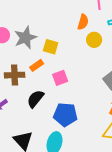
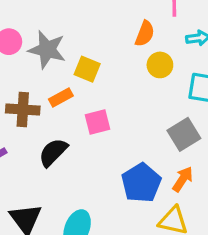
gray star: (25, 38) -> (47, 50), turned 30
blue pentagon: (65, 115) -> (141, 183), moved, turned 30

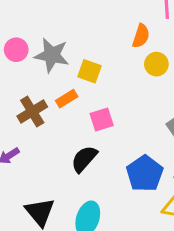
brown cross: (23, 110) -> (32, 112), turned -32
black semicircle: (53, 152) -> (84, 159), moved

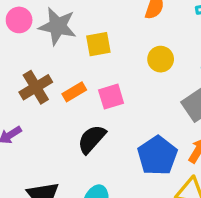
yellow circle: (156, 64) -> (161, 59), moved
yellow square: (89, 71) -> (98, 44), turned -30
orange rectangle: (67, 99) -> (74, 92), moved

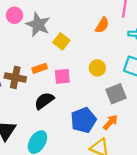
yellow square: (98, 44) -> (61, 41), turned 35
yellow circle: (161, 59) -> (97, 68), moved
brown cross: (36, 87) -> (15, 77), moved, turned 30

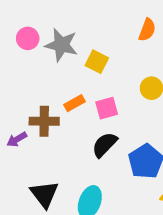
black semicircle: (44, 101) -> (105, 145), moved

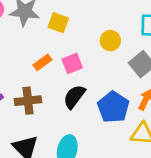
brown cross: (44, 121) -> (28, 101), moved

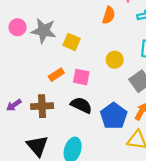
pink square: (72, 63) -> (81, 77), turned 30
black semicircle: (74, 97) -> (81, 105), turned 75

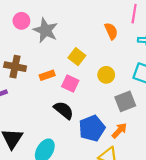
orange semicircle: (109, 15) -> (111, 31), turned -56
yellow square: (72, 42) -> (77, 57), moved
brown cross: (42, 106) -> (15, 67), moved

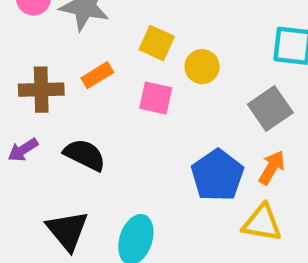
orange rectangle: (47, 75) -> (97, 75), moved
yellow circle: (106, 75) -> (202, 67), moved
black semicircle: (64, 110) -> (85, 155), moved

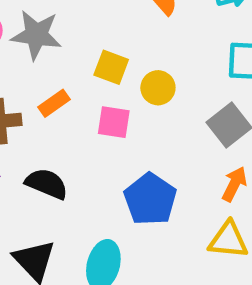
blue pentagon: (217, 175) -> (150, 199), moved

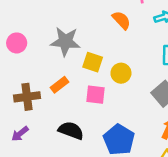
gray star: (36, 35) -> (65, 41), moved
black semicircle: (47, 184) -> (71, 130), moved

